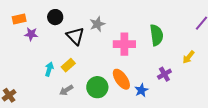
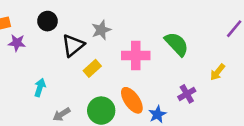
green semicircle: (156, 35) -> (177, 44), turned -35
black triangle: (75, 36) -> (73, 45), turned 36
yellow rectangle: (68, 65) -> (92, 68), moved

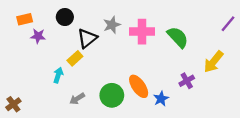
pink cross: (136, 56) -> (142, 32), moved
yellow rectangle: (92, 68) -> (75, 58), moved
yellow arrow: (218, 72) -> (214, 62), size x1.5

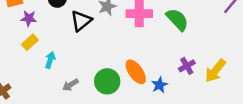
yellow rectangle: (75, 58) -> (30, 42), moved
yellow arrow: (214, 62) -> (215, 71), moved

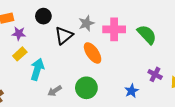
cyan arrow: (50, 60) -> (37, 69), size x1.5
purple cross: (187, 66) -> (155, 74), turned -32
orange ellipse: (136, 72) -> (93, 53), moved

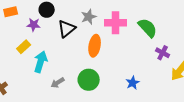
purple star: (19, 34) -> (34, 25), moved
orange ellipse: (93, 53) -> (95, 46), turned 45
purple cross: (155, 74) -> (163, 53), moved

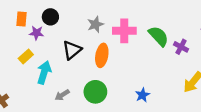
orange rectangle: (11, 12) -> (22, 19), moved, turned -72
black triangle: (67, 29) -> (72, 50), moved
purple cross: (163, 53) -> (181, 47), moved

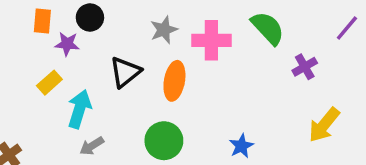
green semicircle: (159, 36) -> (268, 28), moved
purple cross: (181, 47) -> (305, 67), turned 32
gray arrow: (62, 95) -> (92, 146), moved

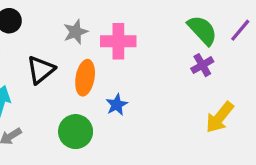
green semicircle: (268, 28) -> (202, 30), moved
blue star: (241, 146) -> (117, 105), moved

